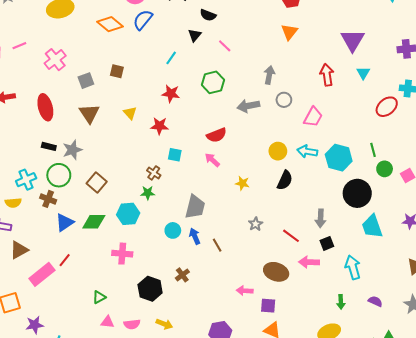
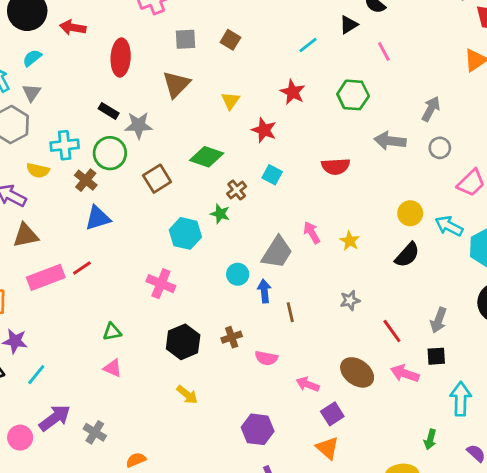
pink arrow: (212, 160) -> (312, 233), moved
green diamond: (94, 222) -> (207, 157), moved
purple square: (268, 306) -> (332, 414), turned 35
pink semicircle: (132, 324) -> (266, 358), moved

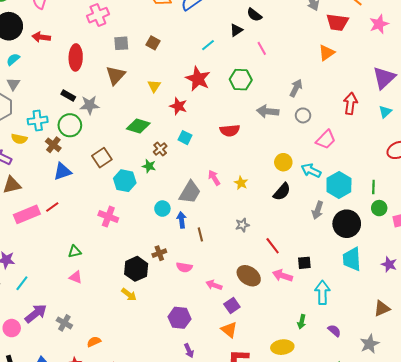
red star: (293, 92) -> (198, 79), size x1.4
brown square: (157, 179) -> (102, 158), moved
gray arrow: (438, 320) -> (318, 210), moved
black hexagon: (183, 342) -> (136, 269), moved

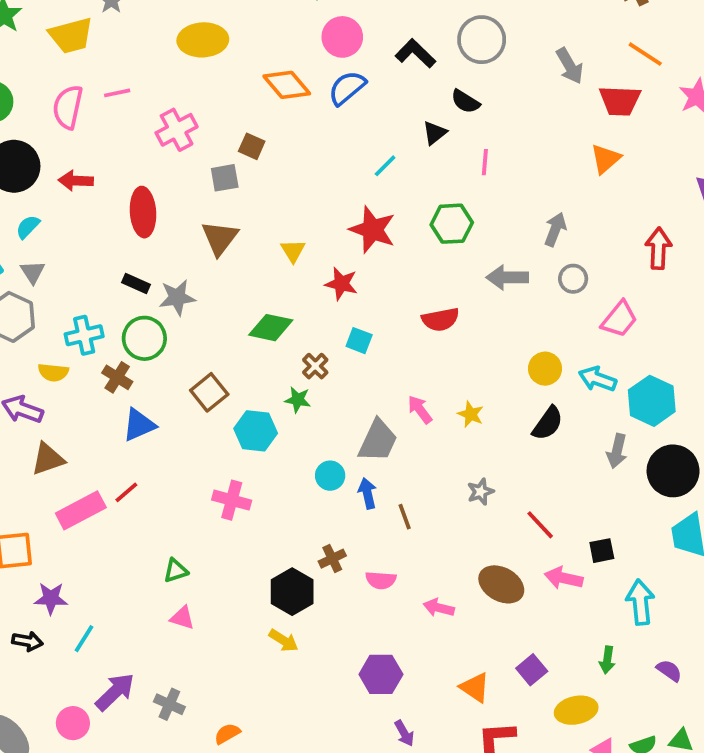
brown square: (153, 43) -> (252, 146), moved
pink line: (262, 48) -> (485, 162), turned 40
purple square: (232, 306) -> (532, 670), moved

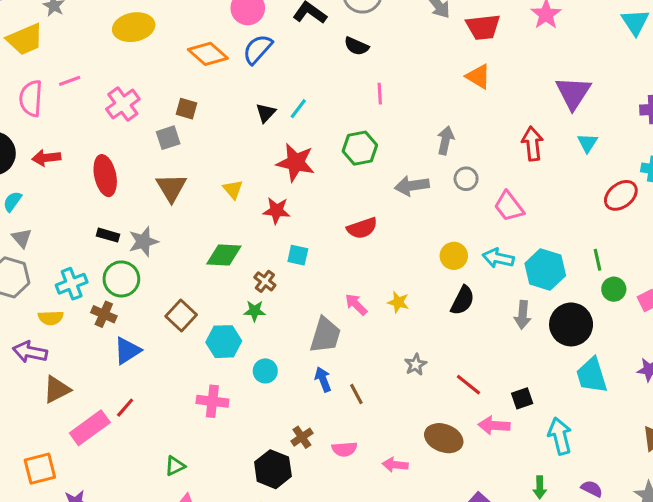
black triangle: (435, 133) -> (266, 113), moved
orange triangle: (606, 159) -> (478, 76), turned -40
pink trapezoid: (619, 319) -> (509, 206), turned 112
cyan circle: (330, 476) -> (265, 371), moved

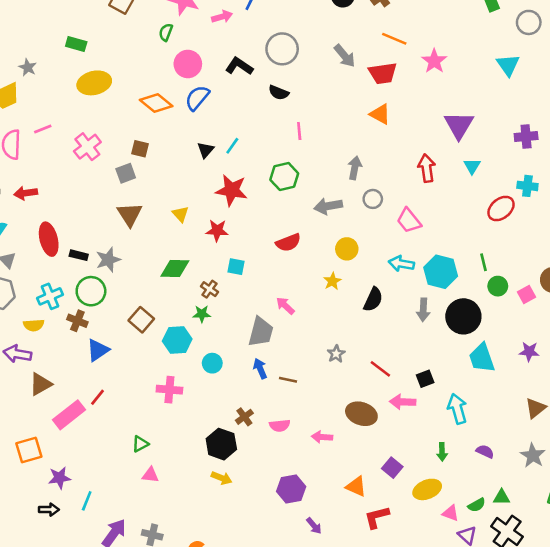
red ellipse: (105, 176) -> (49, 239), moved
yellow circle: (454, 256) -> (347, 249), moved
yellow star: (398, 302) -> (332, 281), moved, turned 30
brown line: (356, 394) -> (288, 380), turned -48

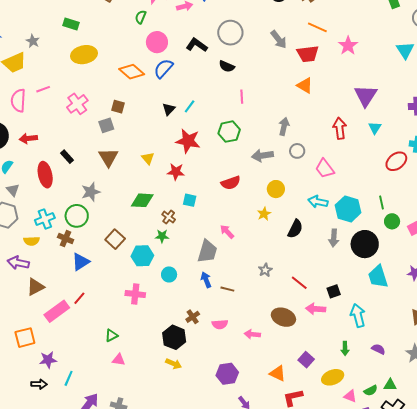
black rectangle: (79, 255) -> (67, 157), moved, turned 32

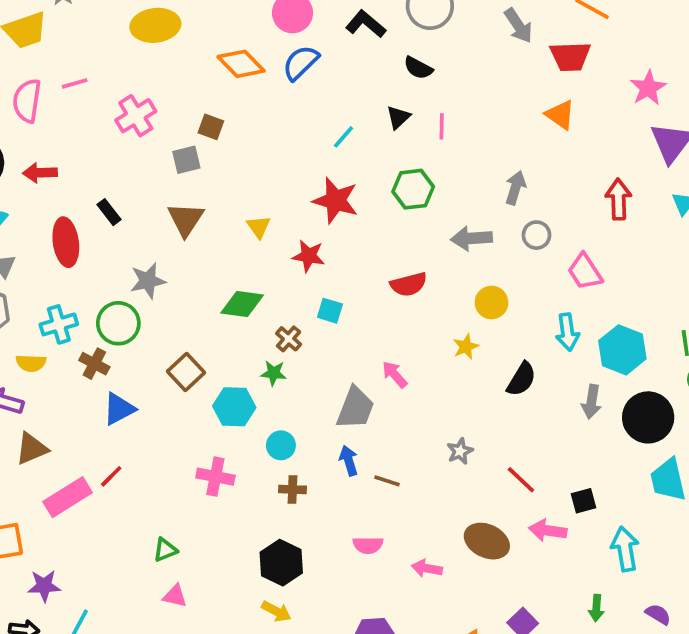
pink star: (348, 46) -> (648, 88), moved
black triangle: (169, 109) -> (398, 117), moved
cyan arrow: (318, 202) -> (567, 332), turned -114
brown cross: (193, 317) -> (292, 489), moved, turned 32

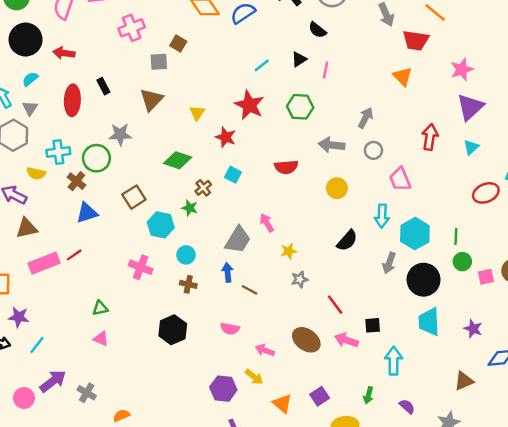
yellow star: (466, 347) -> (289, 251), moved
yellow arrow: (276, 611) -> (254, 377), moved

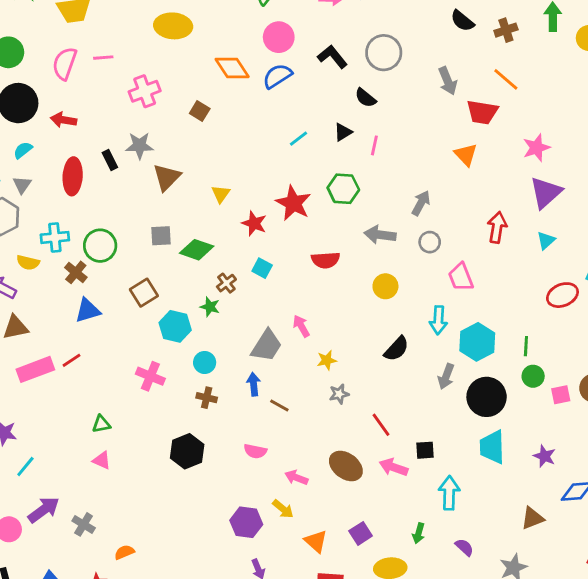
gray square: (159, 62) -> (161, 236), moved
red star: (249, 105) -> (293, 203), moved
gray star: (120, 134) -> (139, 146), moved

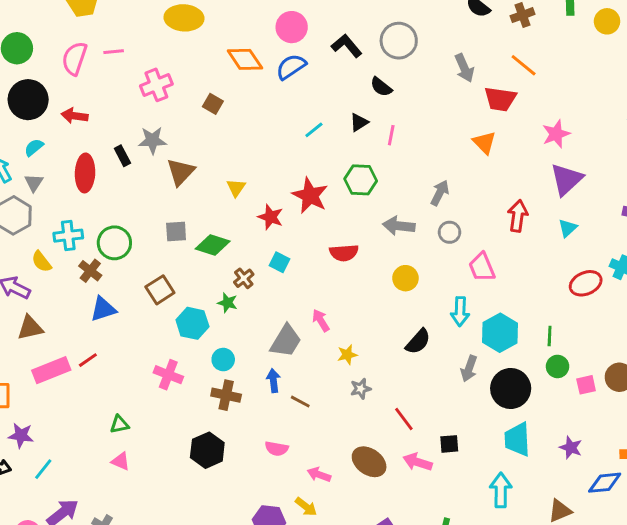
yellow semicircle: (28, 262) -> (41, 262), turned 40
brown cross: (207, 398) -> (226, 395), size x1.4
cyan arrow: (449, 493) -> (501, 490), moved

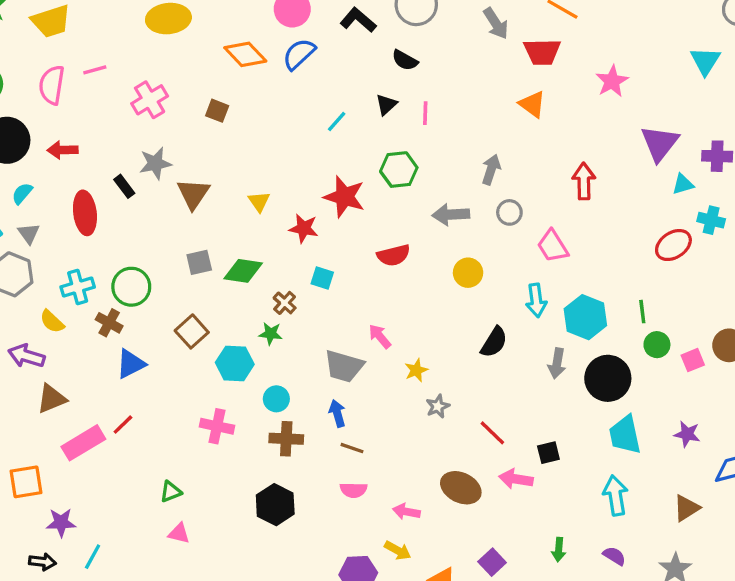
purple triangle: (566, 179) -> (660, 143), moved
cyan triangle: (568, 228) -> (683, 184), moved, turned 36
gray trapezoid: (286, 341) -> (344, 366), turned 84
brown line: (300, 402) -> (352, 448), moved

